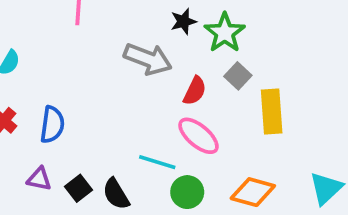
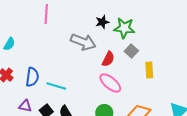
green star: (225, 33) -> (124, 28), turned -30
yellow rectangle: (272, 111) -> (149, 70), size x0.7
cyan line: (157, 162) -> (56, 86), moved

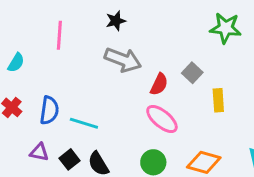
pink line: (46, 14) -> (59, 35), moved
black star: (102, 22) -> (116, 21), moved
green star: (124, 28) -> (226, 28), moved

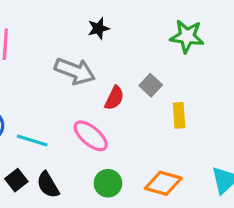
black star: (116, 21) -> (99, 28), moved
pink ellipse: (162, 119) -> (91, 136), moved

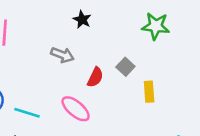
black star: (99, 28) -> (82, 20), turned -30
gray arrow: (75, 71) -> (62, 55), size x0.7

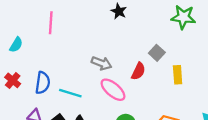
gray arrow: (62, 55) -> (101, 63), moved
red semicircle: (95, 77) -> (138, 71), moved

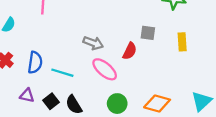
gray square: (157, 53) -> (148, 33), turned -35
yellow rectangle: (178, 75) -> (182, 42), moved

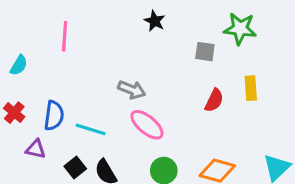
gray square: (148, 33) -> (205, 52), moved
red semicircle: (130, 51) -> (214, 100), moved
purple triangle: (27, 96) -> (36, 149), moved

